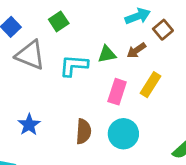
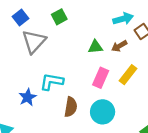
gray triangle: (30, 55) -> (34, 42), turned 45
cyan L-shape: (74, 66) -> (52, 82), moved

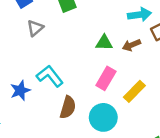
gray triangle: (34, 42) -> (35, 28), size x0.6
yellow rectangle: (128, 75) -> (134, 91), moved
cyan L-shape: (52, 82) -> (50, 76), turned 35

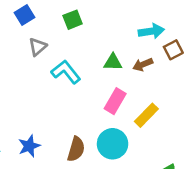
cyan L-shape: (50, 76) -> (66, 72), moved
blue star: (20, 90) -> (29, 146), moved
brown semicircle: (68, 107) -> (76, 149), moved

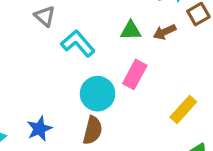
gray triangle: (38, 47) -> (45, 16), turned -36
yellow rectangle: (146, 115) -> (183, 110), moved
cyan circle: (113, 144) -> (98, 94), moved

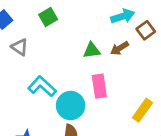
cyan L-shape: (78, 43) -> (42, 86), moved
pink rectangle: (135, 74) -> (99, 86), turned -30

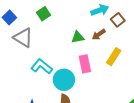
gray triangle: (20, 47) -> (23, 38), size x1.5
yellow rectangle: (143, 110) -> (114, 57), moved

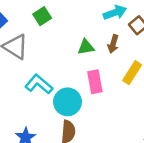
brown arrow: (99, 35) -> (113, 44), turned -40

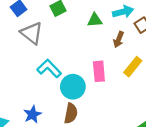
green triangle: (86, 47) -> (95, 20), moved

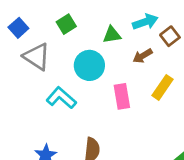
brown arrow: (119, 39) -> (143, 56), turned 42
cyan circle: (73, 87) -> (89, 65), moved

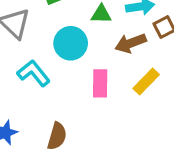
brown arrow: (143, 56) -> (131, 43), size x1.4

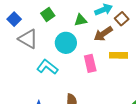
yellow rectangle: (146, 81) -> (118, 55), turned 60

